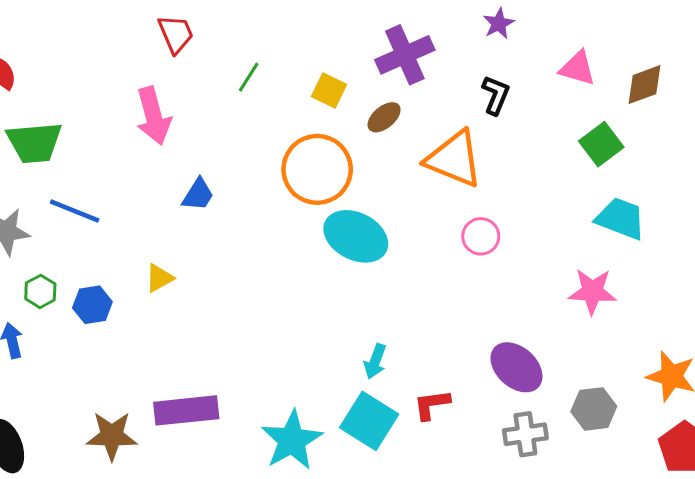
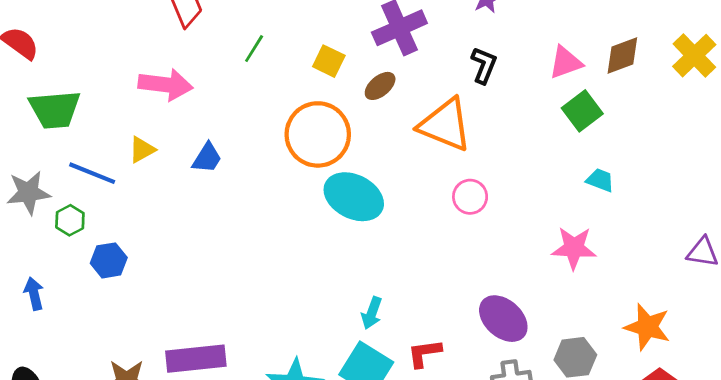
pink triangle: (578, 68) -> (566, 62), moved, turned -36
pink arrow: (153, 116) -> (165, 85), turned -68
cyan trapezoid: (621, 218) -> (600, 180), size x0.6
yellow triangle: (159, 278) -> (142, 150), moved
green hexagon: (40, 291) -> (70, 220), moved

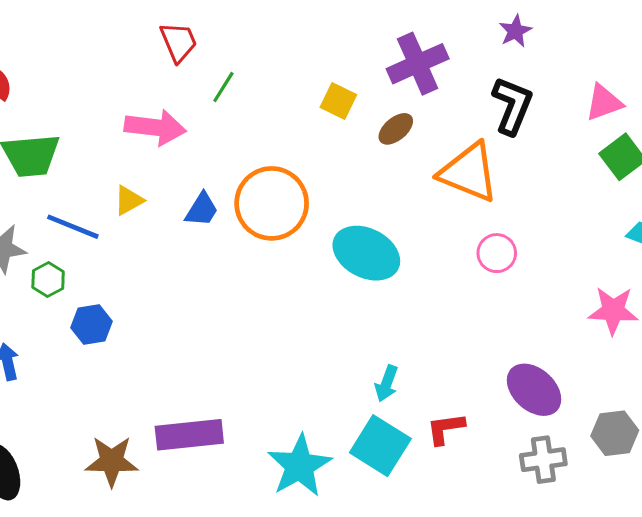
green line: (254, 49) -> (223, 87), moved
black L-shape: (484, 65) -> (512, 106), size x1.4
orange circle: (318, 134) -> (272, 203), moved

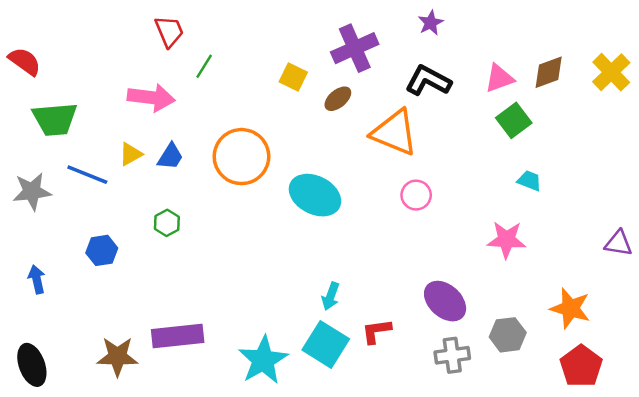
black L-shape: (512, 106) -> (428, 81), turned -84
blue trapezoid: (202, 210) -> (170, 157), moved
green hexagon: (48, 279) -> (167, 223), moved

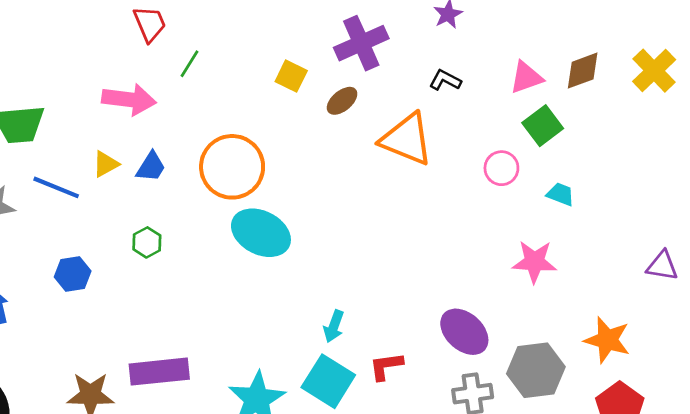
black L-shape: (428, 81) -> (445, 80), size x0.6
cyan ellipse: (315, 195) -> (261, 233), moved
pink circle: (416, 195) -> (501, 168), moved
gray hexagon: (508, 335) -> (536, 370), size x1.4

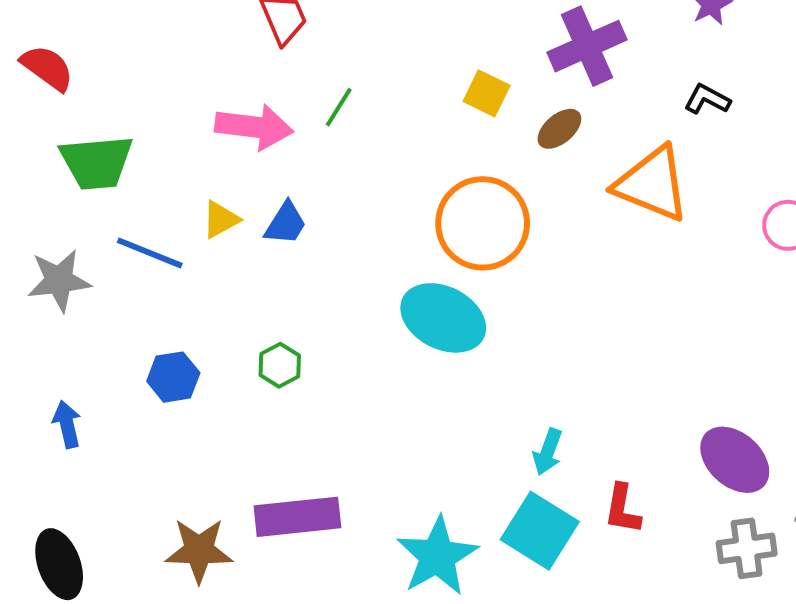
green line: (189, 64) -> (339, 107), moved
orange circle: (232, 167) -> (483, 223), moved
green hexagon: (147, 242) -> (280, 365), moved
red L-shape: (386, 366) -> (622, 509), turned -72

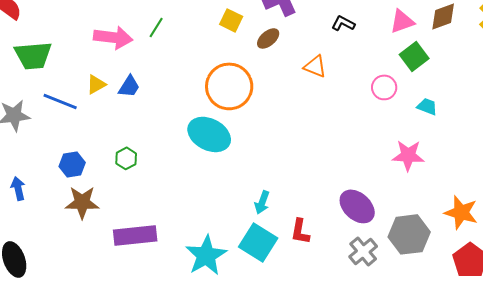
orange triangle: (652, 184) -> (315, 66), size x0.6
gray cross: (747, 548) -> (363, 251), turned -32
brown star: (199, 550) -> (82, 202), moved

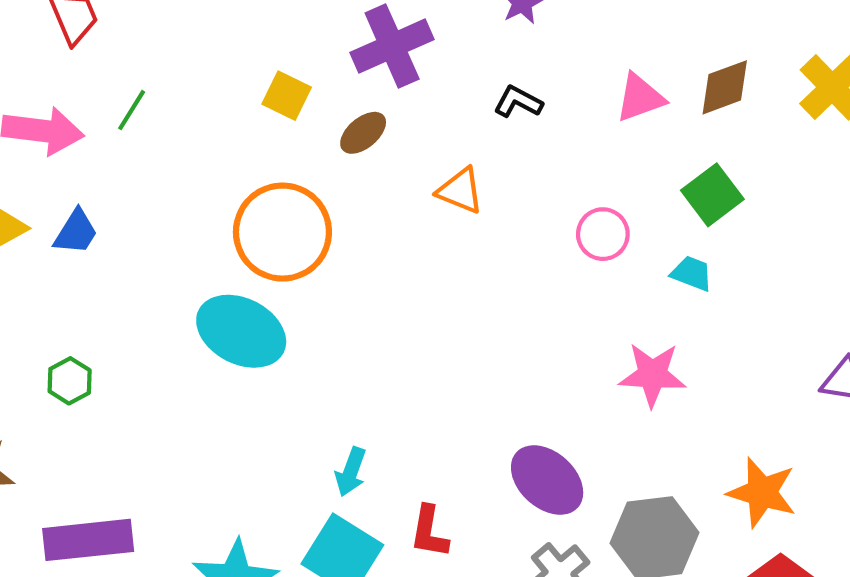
green square: (414, 56) -> (712, 195), moved

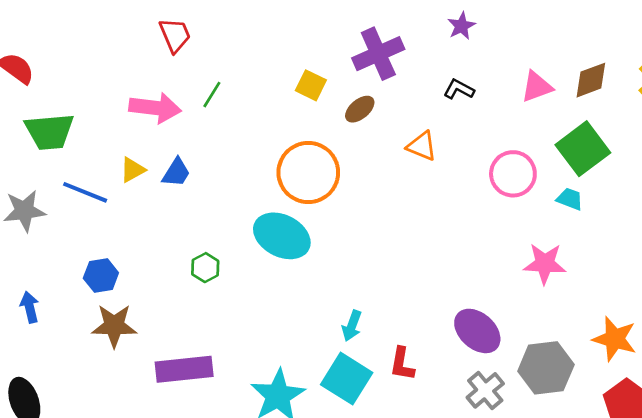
green square: (712, 195) -> (583, 149), size x1.4
pink circle: (603, 234) -> (513, 174), size x1.4
green hexagon: (70, 381) -> (205, 268), moved

